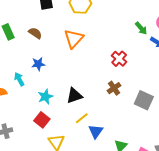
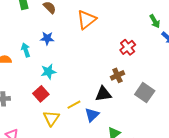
black triangle: (74, 96) -> (103, 94), moved
yellow line: (82, 118) -> (74, 105), moved

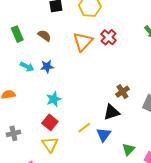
red cross: (128, 47) -> (109, 37), moved
cyan arrow: (26, 50) -> (27, 67), moved, turned 144
yellow triangle: (51, 118) -> (50, 144), moved

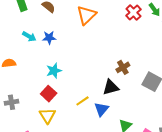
red cross: (109, 37) -> (133, 12), moved

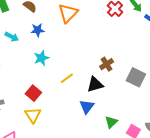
blue star: (49, 38) -> (38, 30), moved
cyan star: (54, 71) -> (41, 58), moved
yellow line: (83, 101) -> (67, 78), moved

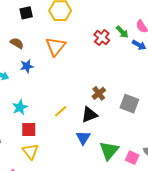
cyan star: (41, 58) -> (20, 107), moved
red square: (33, 93) -> (29, 129), turned -35
green triangle: (111, 122) -> (109, 151), size x1.5

